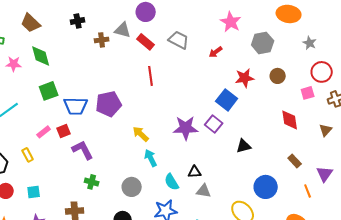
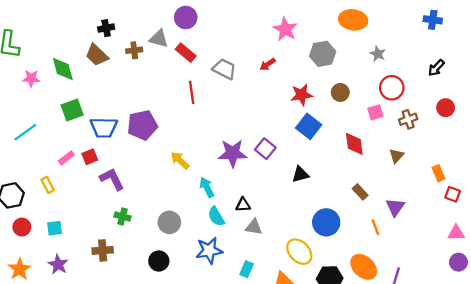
brown trapezoid: (31, 23) -> (97, 55), moved
gray trapezoid: (179, 40) -> (224, 69), moved
blue square: (227, 100) -> (309, 126), moved
cyan arrow: (151, 158) -> (207, 187), moved

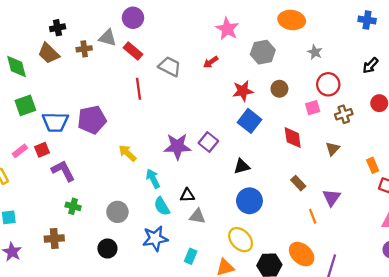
blue circle: (326, 222) -> (249, 201), moved

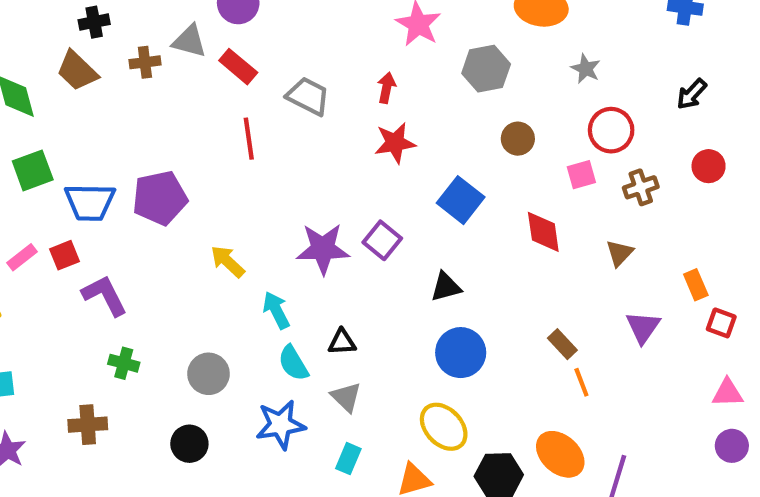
red arrow: (211, 62) -> (386, 88), turned 136
red star: (243, 91) -> (395, 143), moved
brown rectangle: (298, 183) -> (562, 344), moved
purple triangle: (332, 197) -> (643, 327), moved
gray triangle: (197, 216) -> (346, 397), moved, turned 35

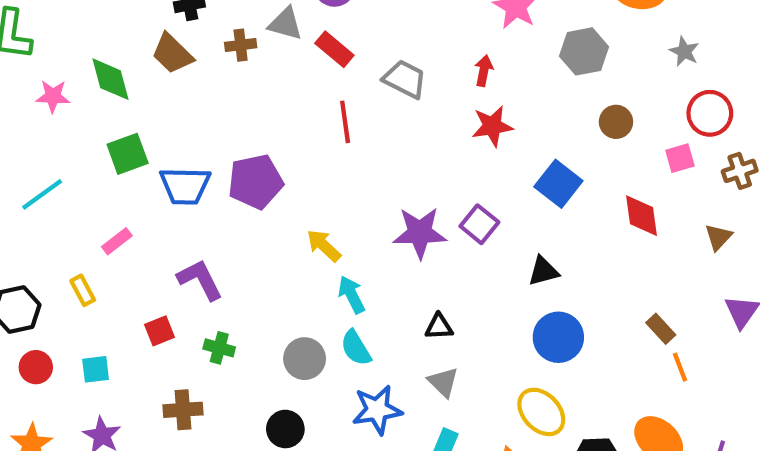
red square: (64, 255) -> (160, 331), moved
cyan arrow: (276, 310) -> (351, 295), moved
cyan semicircle: (293, 363) -> (356, 348), moved

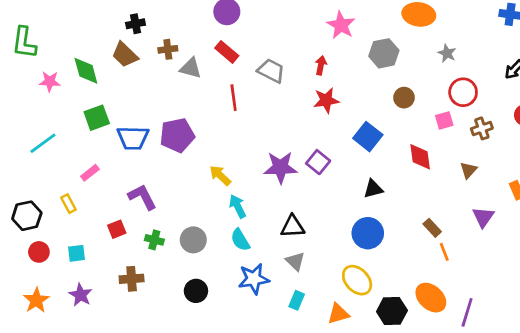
gray triangle: (285, 24) -> (191, 68), moved
black triangle: (543, 271) -> (373, 189), moved
black triangle: (439, 327) -> (293, 226), size x1.4
gray circle: (305, 359) -> (193, 240), moved

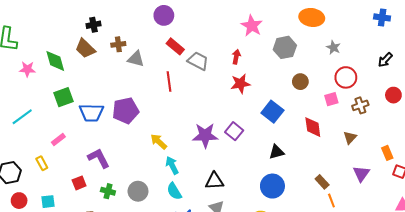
red rectangle: (227, 52) -> (175, 46), moved

